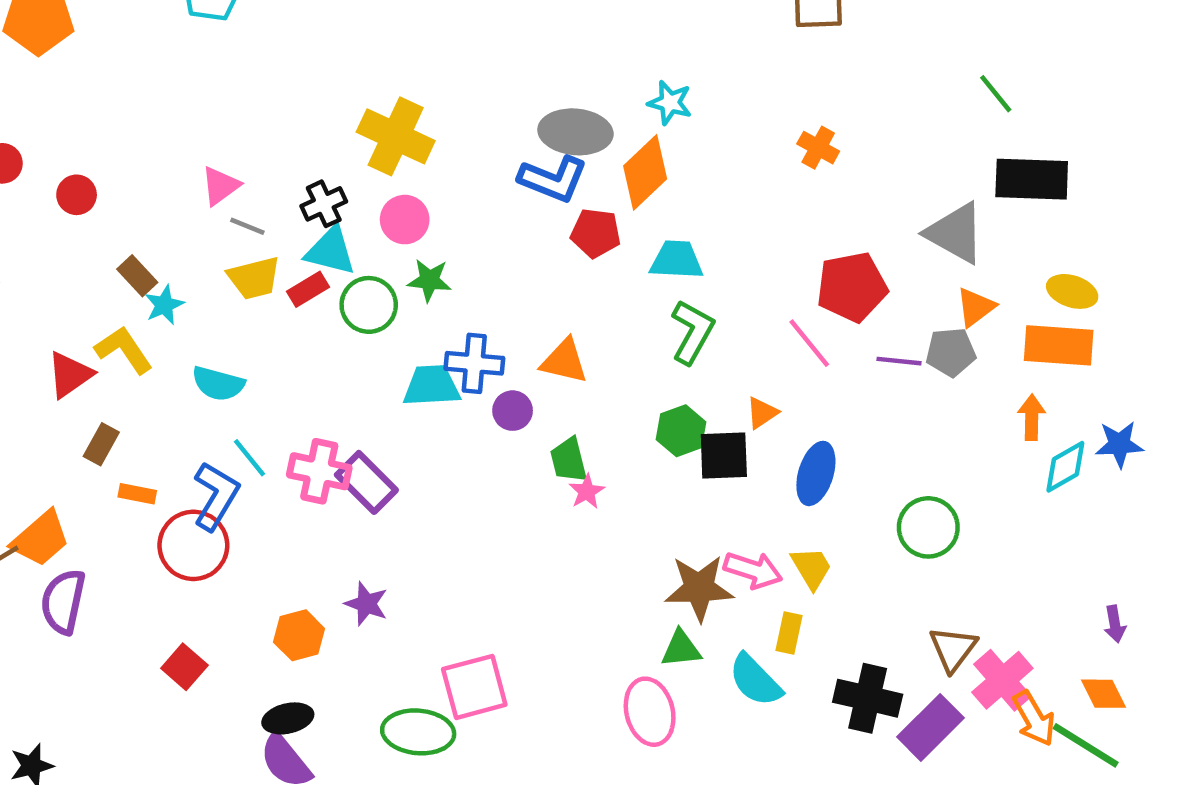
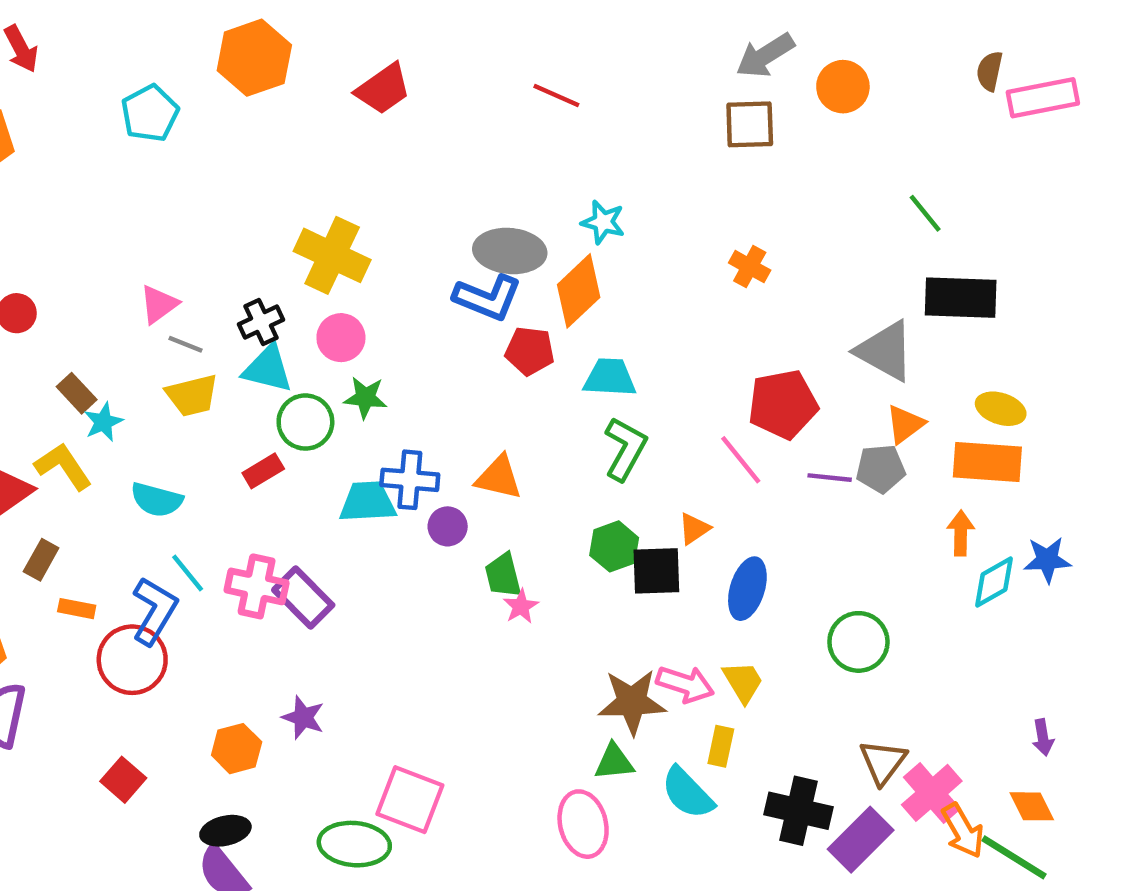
red rectangle: (308, 289) -> (263, 471), moved
pink square: (474, 687) -> (410, 800), turned 36

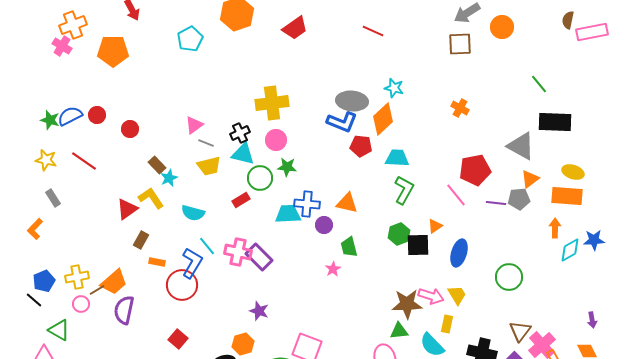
yellow cross: (332, 255) -> (272, 103), turned -32
pink star: (521, 606) -> (333, 269), moved
orange hexagon: (237, 749) -> (243, 344), moved

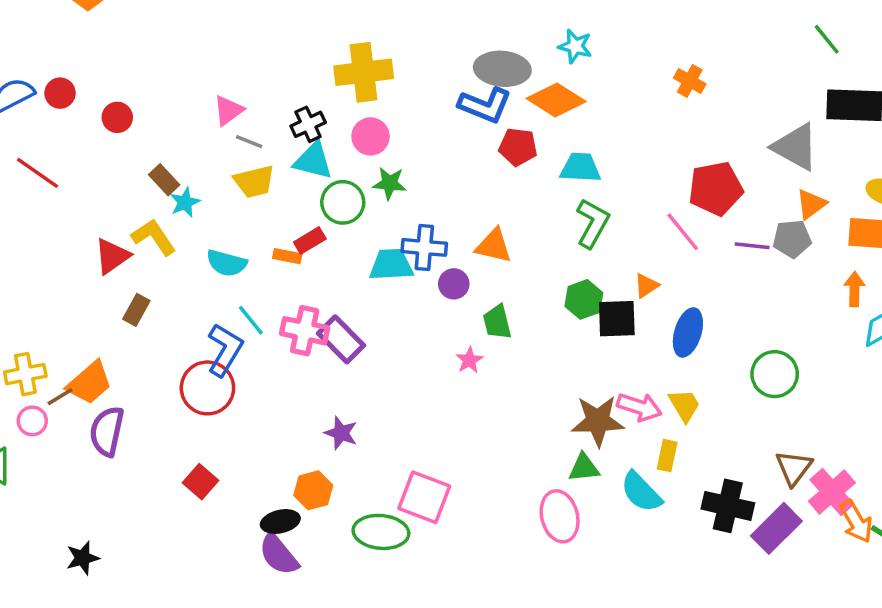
orange diamond: (383, 119) -> (556, 100), turned 76
orange rectangle: (157, 262) -> (287, 256), moved

